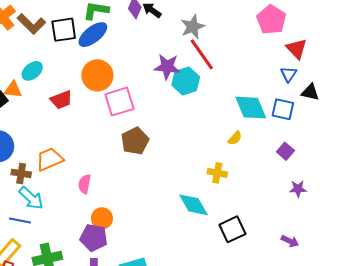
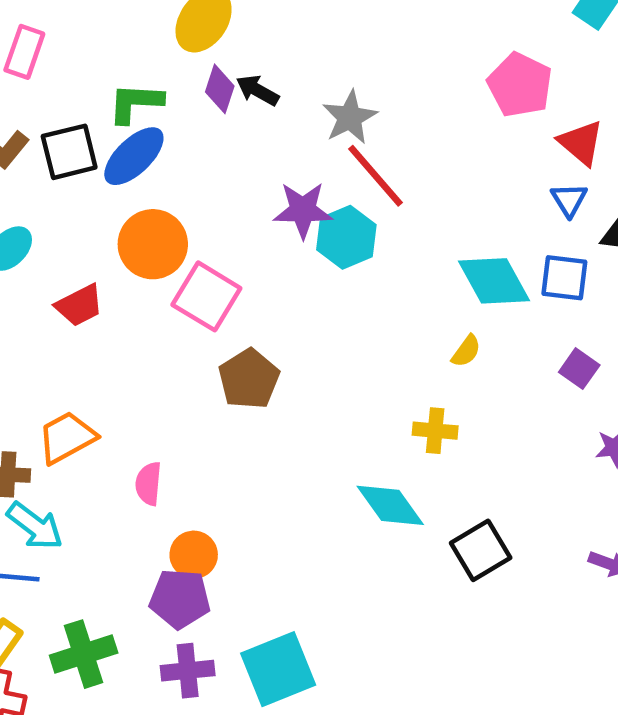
pink square: (119, 102) -> (206, 296), turned -36

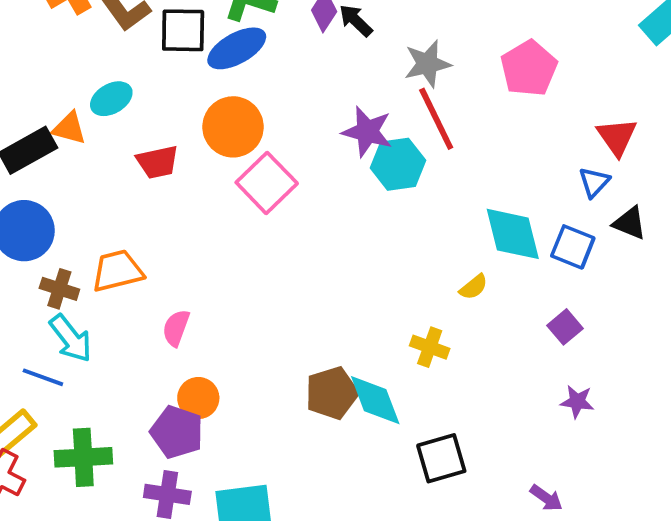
pink pentagon: (520, 85) -> (529, 68), moved
brown pentagon: (249, 379) -> (332, 393), moved

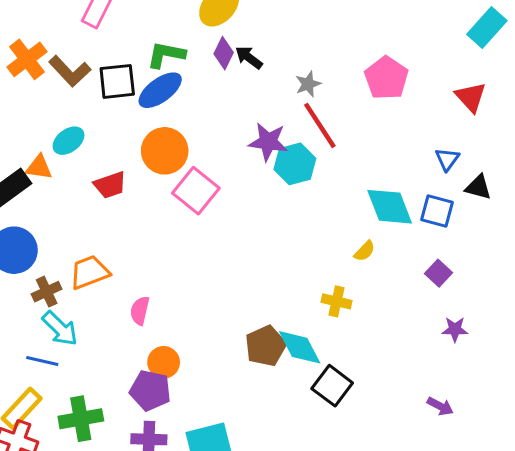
gray star: (427, 64) -> (308, 84), size x0.7
red triangle: (617, 137) -> (471, 97), moved
brown cross: (59, 289) -> (47, 292), turned -36
black square: (441, 458) -> (332, 386), moved, turned -30

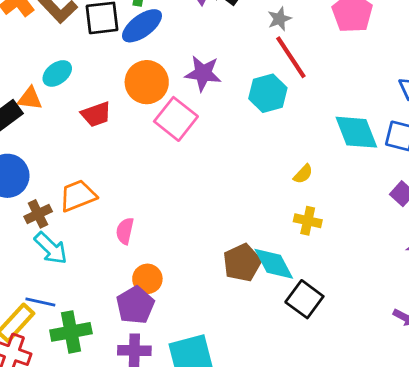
purple star: (268, 142) -> (203, 73), moved
yellow semicircle: (365, 251) -> (303, 174), moved
blue line: (42, 361) -> (40, 302), moved
purple pentagon: (150, 390) -> (135, 305), turned 30

